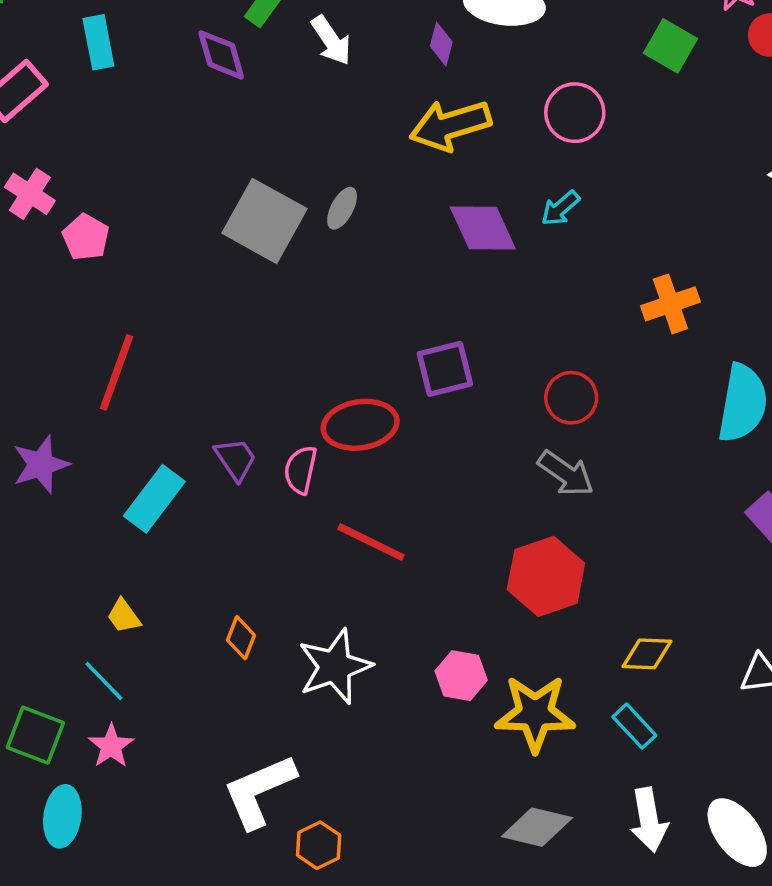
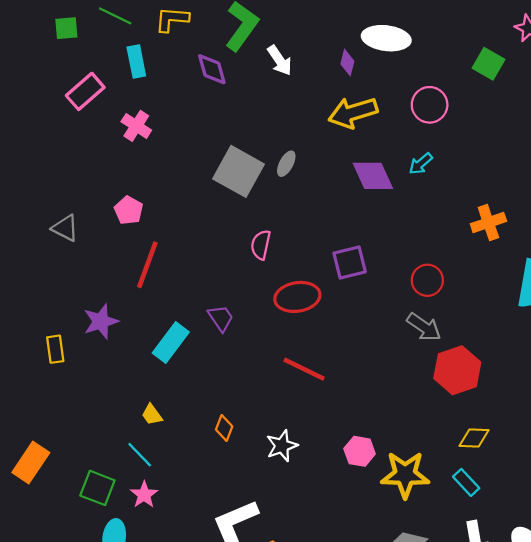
pink cross: (30, 194) -> (136, 126), moved
pink pentagon: (86, 237) -> (129, 210), moved
pink semicircle: (301, 470) -> (261, 245), moved
red hexagon: (546, 576) -> (457, 370), moved
white star: (335, 667) -> (282, 446), size x0.7

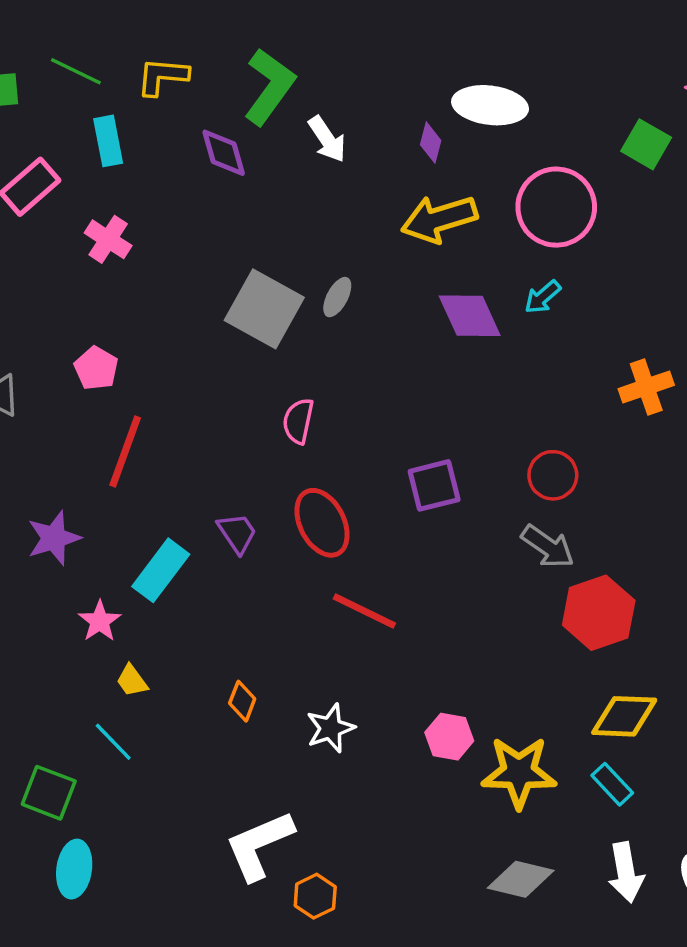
pink circle: (430, 105) -> (556, 207), size x1.4
purple square: (350, 263) -> (434, 485), moved
red ellipse: (297, 297) -> (322, 523), moved, turned 72
yellow diamond: (474, 438) -> (624, 716), size x1.4
pink star: (144, 495) -> (100, 621), moved

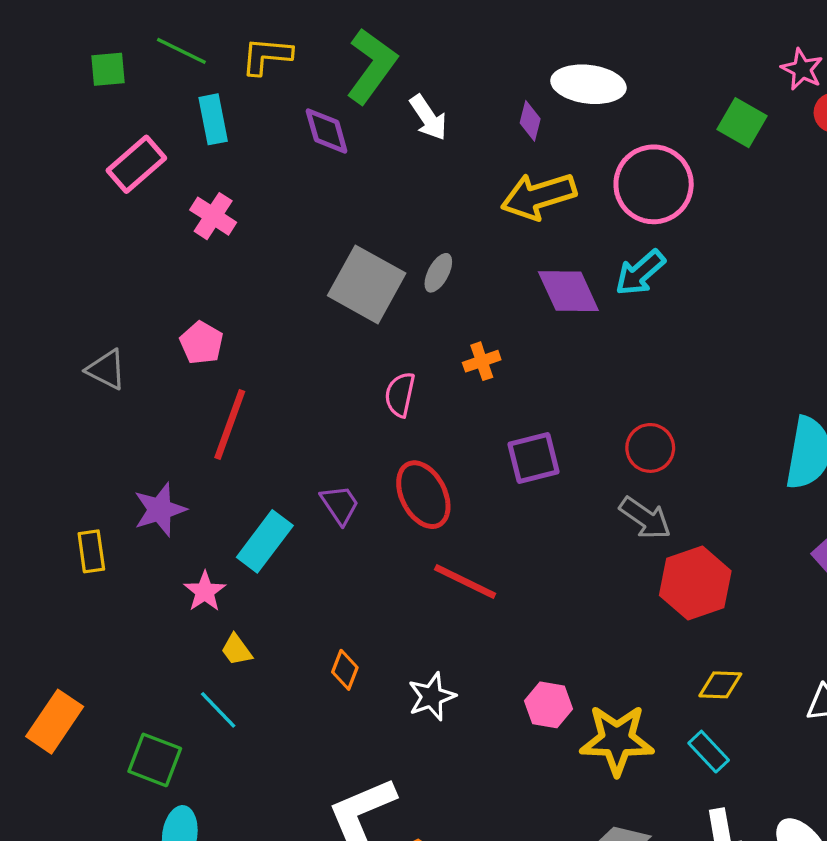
cyan arrow: (543, 297) -> (640, 273), size x1.4
orange cross: (646, 387) -> (482, 361), moved, size x0.7
yellow diamond: (624, 716) -> (720, 685), size x0.7

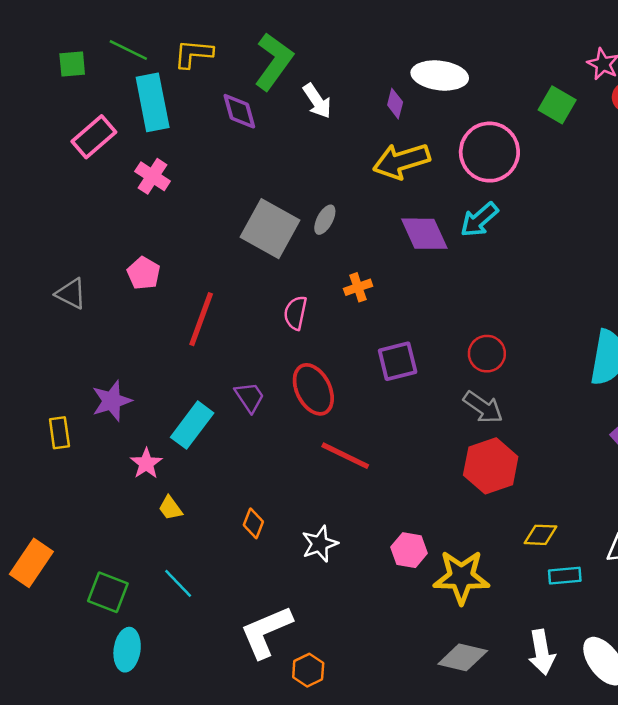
cyan rectangle: (213, 119) -> (153, 102), size x1.5
red line: (230, 425) -> (201, 319), moved
red hexagon: (695, 583) -> (491, 466), moved
cyan line: (218, 710) -> (178, 583), moved
cyan rectangle: (709, 752) -> (565, 576), moved, turned -52

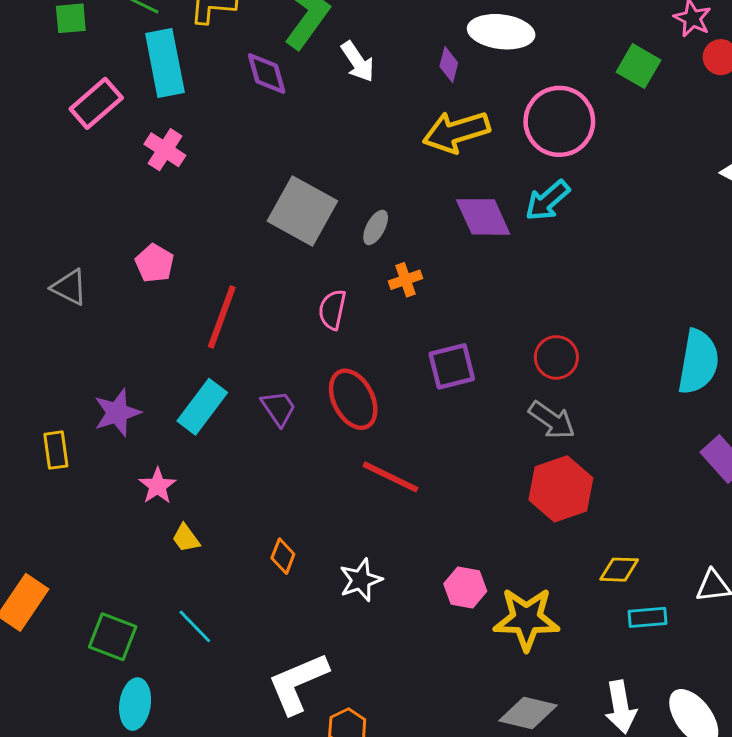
gray ellipse: (325, 220) -> (376, 227), moved
cyan rectangle: (192, 425) -> (202, 407), moved

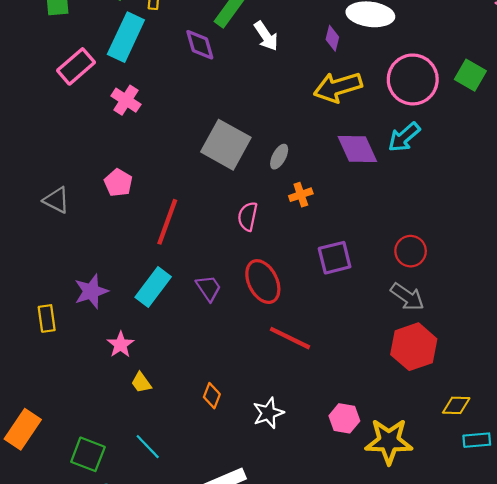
cyan rectangle: (165, 63) -> (126, 37), turned 36
green square: (639, 66) -> (470, 75), moved

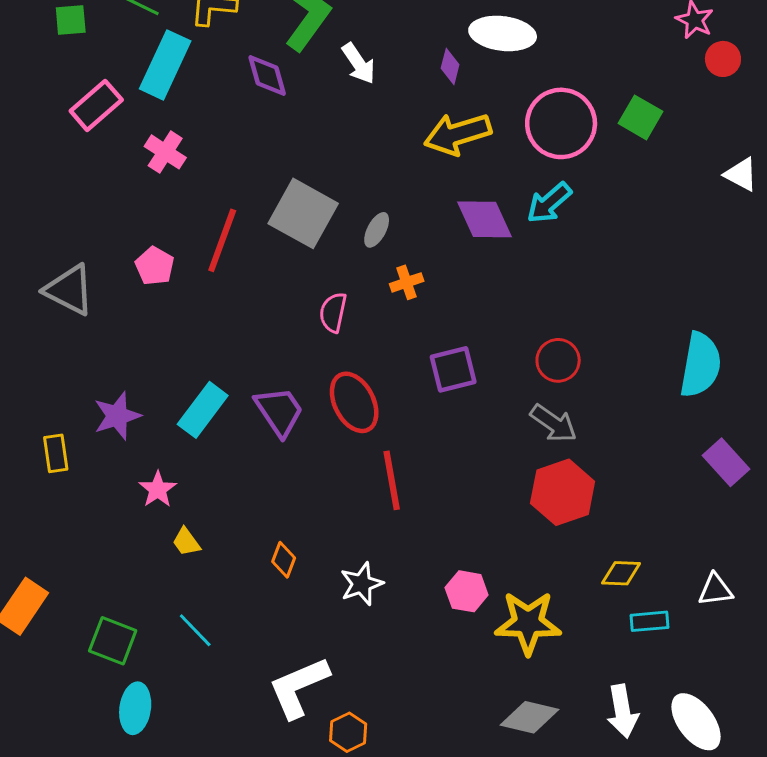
gray triangle: (56, 200) -> (69, 290), size x1.4
red line: (167, 222) -> (222, 240), moved
purple trapezoid: (209, 288) -> (279, 411), size x1.4
red line: (290, 338) -> (392, 480), turned 54

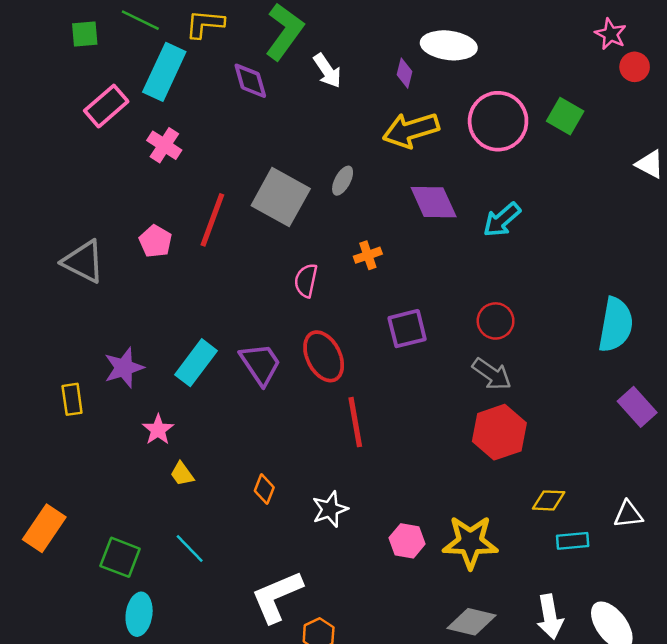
cyan arrow: (549, 203) -> (502, 220), moved
gray ellipse: (377, 230) -> (343, 181), moved
pink hexagon: (467, 591) -> (407, 541), moved

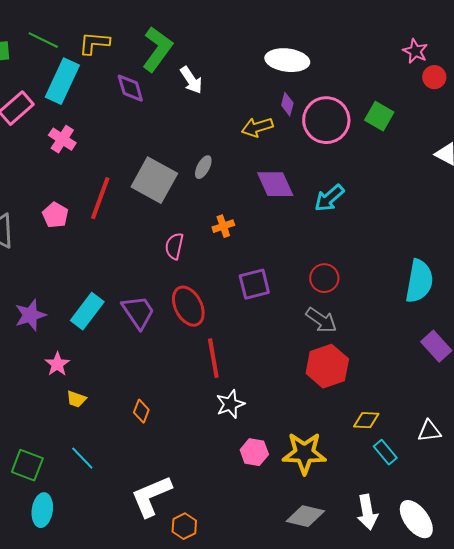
purple diamond: (405, 73) -> (287, 104), moved
yellow arrow: (411, 130) -> (257, 127), size x0.7
yellow trapezoid: (182, 474) -> (76, 399), turned -35
white star: (330, 509) -> (230, 404), moved
cyan rectangle: (573, 541) -> (385, 452), turned 55

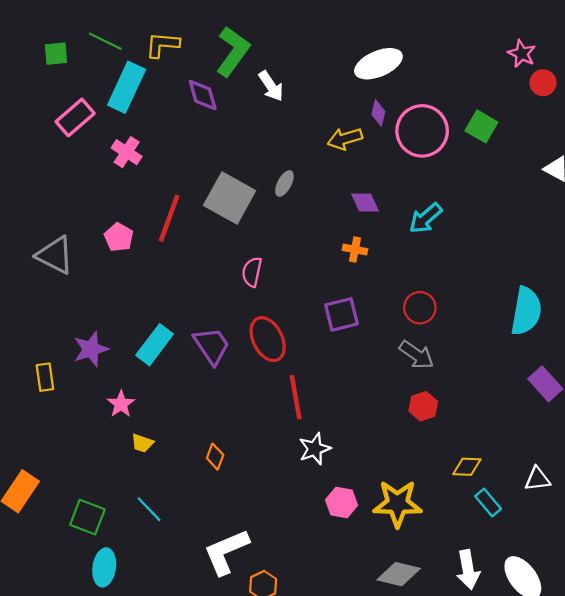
white ellipse: (287, 60) -> (378, 64), turned -30
purple diamond: (275, 184) -> (365, 203), size x0.7
orange cross: (223, 226) -> (355, 250), moved, turned 30
red hexagon: (327, 366) -> (423, 406), size x0.6

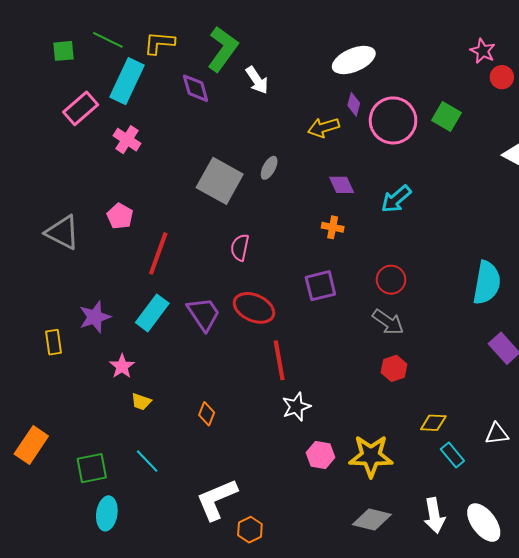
red line: (169, 218) -> (158, 253), moved
red ellipse: (268, 339) -> (254, 308), turned -39
green square: (87, 517) -> (92, 468), turned -32

